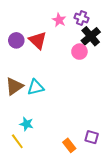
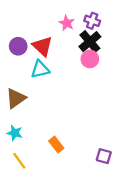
black cross: (91, 36) -> (90, 42), moved
cyan triangle: (36, 87) -> (40, 69), moved
cyan star: (26, 124) -> (15, 133), moved
orange rectangle: (69, 145) -> (56, 145), moved

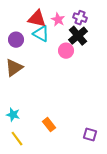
red triangle: (42, 46) -> (37, 19), moved, turned -30
pink circle: (90, 59) -> (66, 51), moved
cyan triangle: (40, 69) -> (41, 34), moved, turned 42
brown triangle: (16, 98) -> (14, 68), moved

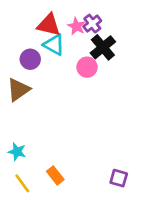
purple cross: (80, 18) -> (92, 24), moved, turned 32
purple circle: (16, 40) -> (30, 59), moved
orange rectangle: (49, 125) -> (55, 175), moved

